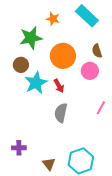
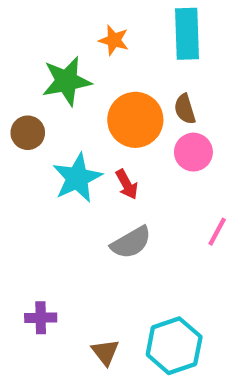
cyan rectangle: (87, 16) -> (187, 34), turned 45
brown semicircle: (97, 51) -> (185, 109), moved
brown circle: (21, 65) -> (28, 133), moved
gray semicircle: (61, 113) -> (131, 242), turned -132

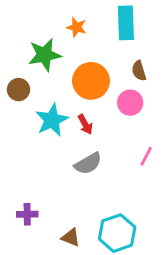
brown semicircle: (185, 109) -> (139, 71), moved
brown triangle: (105, 352) -> (71, 237), turned -30

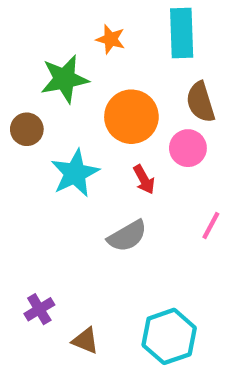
brown semicircle: (139, 71) -> (200, 102), size x1.4
red arrow: (85, 124) -> (144, 179), moved
purple cross: (27, 214) -> (39, 309), turned -30
brown triangle: (71, 237) -> (85, 341), moved

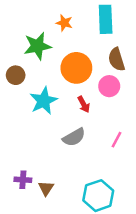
pink line: (211, 226) -> (117, 140), moved
purple cross: (39, 309) -> (23, 180), turned 35
brown triangle: (85, 341) -> (46, 188), moved, turned 42

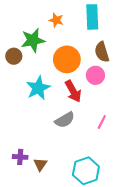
brown circle: (16, 75) -> (14, 56), moved
red arrow: (84, 104) -> (73, 91), size x1.5

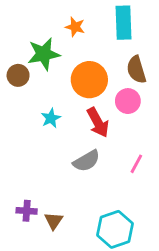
cyan star: (38, 88) -> (51, 118), size x0.6

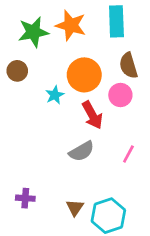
orange star: (75, 27) -> (71, 25), size x1.6
green star: (44, 54) -> (33, 32), moved
cyan star: (51, 118) -> (55, 95), moved
brown triangle: (54, 221) -> (75, 208), moved

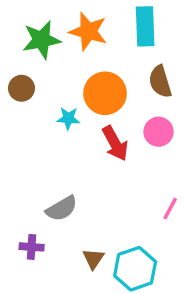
cyan star: (55, 95) -> (68, 118), turned 30
pink circle: (120, 95) -> (158, 132), moved
gray semicircle: (82, 151) -> (62, 209), moved
pink line: (128, 154) -> (170, 209), moved

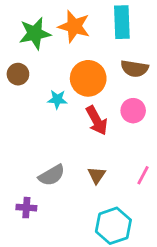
brown semicircle: (160, 82) -> (135, 69), turned -64
brown triangle: (93, 259) -> (97, 175), moved

